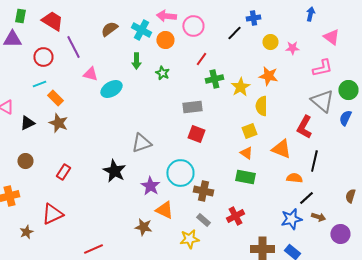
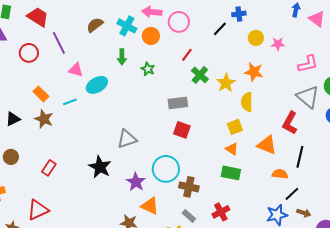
pink triangle: (331, 37) -> (317, 19), moved
green cross: (214, 79) -> (200, 75), turned -36
cyan line: (39, 84) -> (70, 102), moved

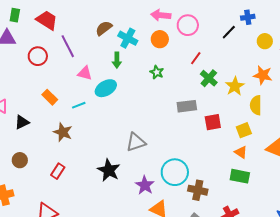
cyan cross: (127, 26) -> (128, 38), moved
green arrow: (122, 57) -> (117, 60), moved
brown star: (44, 119) -> (63, 132), moved
red square: (182, 130) -> (213, 122), moved, turned -30

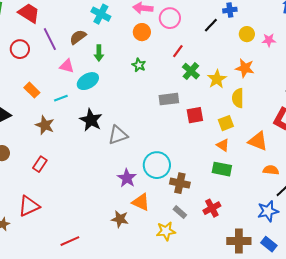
brown semicircle: (104, 28) -> (78, 37), moved
cyan cross: (128, 38) -> (101, 14), moved
black star: (109, 170) -> (91, 120), moved

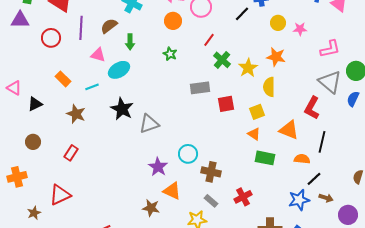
purple line: (50, 39) -> (81, 28), turned 30
cyan circle: (157, 165) -> (188, 154), size x0.7
green rectangle: (222, 169) -> (265, 158), moved

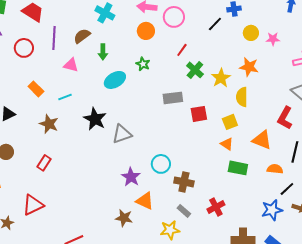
cyan ellipse: (119, 70) -> (115, 80), moved

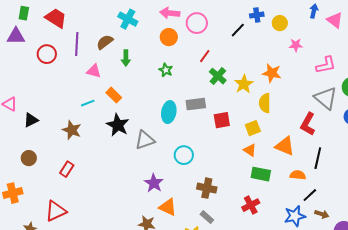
yellow circle: (251, 33) -> (280, 23), moved
cyan ellipse: (115, 80) -> (169, 112), moved, turned -50
orange rectangle: (36, 89) -> (114, 95), moved
cyan circle: (161, 164) -> (184, 155), moved
red cross: (216, 207) -> (251, 205), moved

